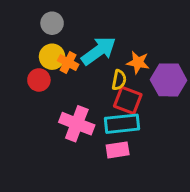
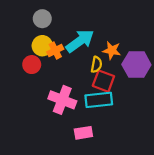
orange cross: (68, 62) -> (55, 50), turned 35
pink rectangle: (118, 150) -> (83, 133), moved

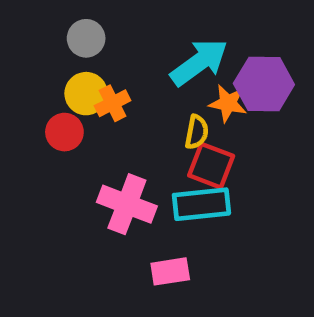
cyan arrow: (80, 41) -> (199, 62), moved
purple hexagon: (136, 65) -> (264, 84), moved

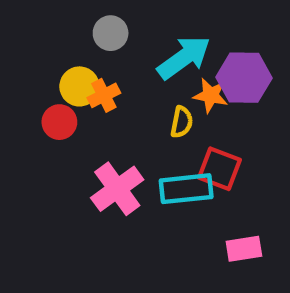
gray circle: (86, 38) -> (111, 33), moved
red square: (211, 166) -> (219, 169), moved
pink cross: (127, 204) -> (117, 189), turned 33
pink rectangle: (170, 271) -> (244, 249), moved

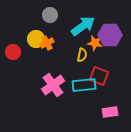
red circle: (59, 122) -> (13, 52), moved

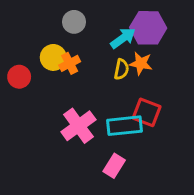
cyan arrow: (83, 26) -> (123, 38), size x0.7
purple hexagon: (110, 35) -> (148, 28), moved
yellow semicircle: (82, 55) -> (121, 69), moved
pink rectangle: (110, 112) -> (114, 166), moved, turned -49

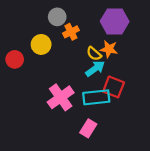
cyan arrow: (123, 38) -> (95, 69), moved
orange cross: (70, 63) -> (71, 32), moved
yellow semicircle: (121, 69) -> (94, 54), turned 119

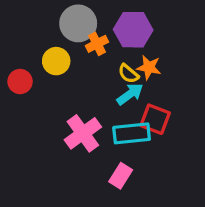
gray circle: (57, 17) -> (78, 23), size x1.5
purple hexagon: (115, 21) -> (133, 30), moved

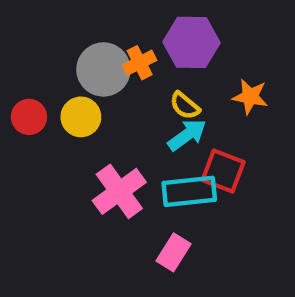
gray circle: (78, 23) -> (103, 69), moved
yellow circle: (56, 61) -> (81, 117), moved
orange star: (149, 67) -> (250, 97), moved

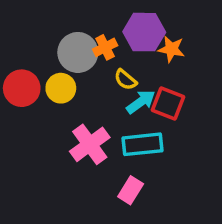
orange star: (250, 97) -> (171, 49), moved
yellow semicircle: (185, 106) -> (125, 80), moved
red circle: (29, 117) -> (22, 88), size x1.4
red square: (223, 171) -> (168, 103), moved

